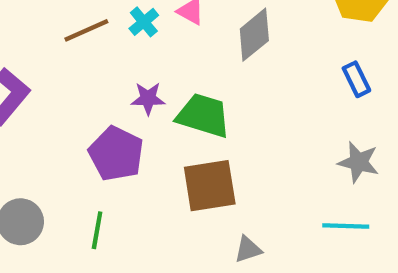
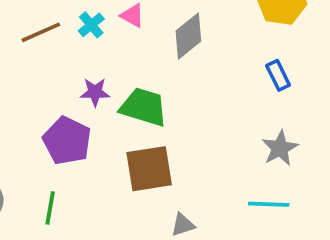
gray star: (359, 162) -> (280, 148), turned 30

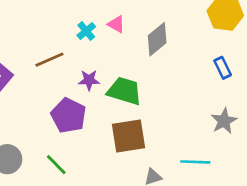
brown line: (41, 32) -> (49, 60), moved
cyan line: (269, 204) -> (195, 162), moved
green line: (50, 208) -> (56, 165), turned -55

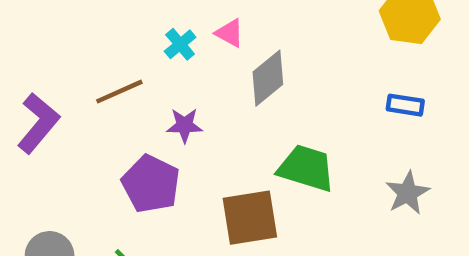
gray diamond: (157, 39) -> (268, 78), moved
blue rectangle: (223, 68) -> (405, 105), turned -55
green trapezoid: (124, 91) -> (306, 168), moved

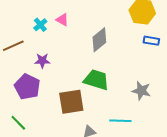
gray diamond: (268, 78) -> (99, 40), moved
blue rectangle: (405, 105) -> (151, 41), moved
gray star: (407, 193) -> (141, 91), turned -30

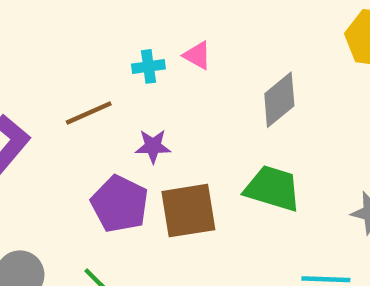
cyan cross: (40, 25) -> (148, 66), turned 32
brown square: (71, 102) -> (188, 211), moved

